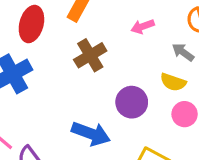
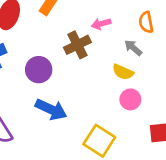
brown cross: (90, 55) -> (77, 45), moved
purple circle: (132, 102) -> (39, 70), moved

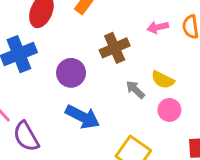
pink arrow: (101, 24) -> (158, 27), moved
gray arrow: (133, 48) -> (135, 90), moved

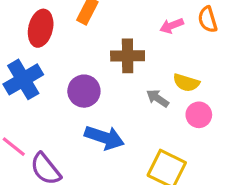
brown cross: (115, 48) -> (128, 56), turned 32

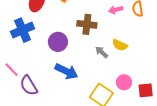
pink circle: (199, 115) -> (124, 82), moved

